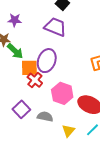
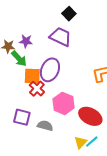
purple star: (15, 20) -> (26, 41), moved
purple square: (21, 109) -> (22, 117), turned -36
yellow triangle: (68, 131) -> (81, 142), moved

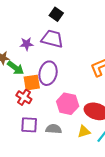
purple star: (26, 41) -> (27, 44), moved
red cross: (37, 89) -> (24, 97), moved
yellow triangle: (81, 142) -> (84, 131), moved, turned 40

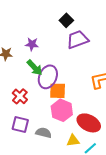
purple trapezoid: (52, 39) -> (78, 39), moved, turned -45
green arrow: (15, 68) -> (35, 68), moved
orange square: (32, 83) -> (58, 91), moved

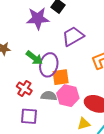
purple trapezoid: (78, 39) -> (73, 36), moved
purple star: (32, 44) -> (38, 18), moved, size x1.6
gray semicircle: (44, 133) -> (49, 96), moved

